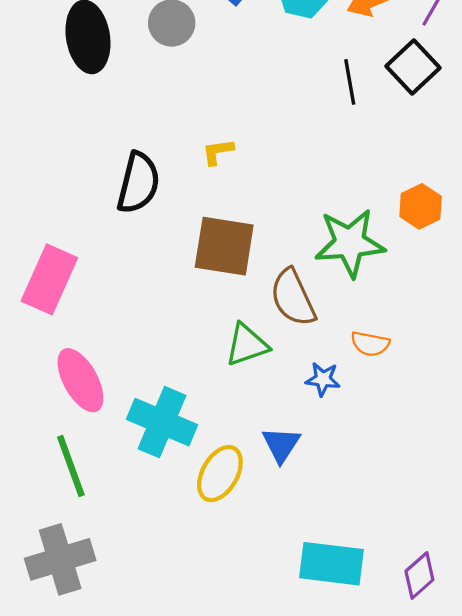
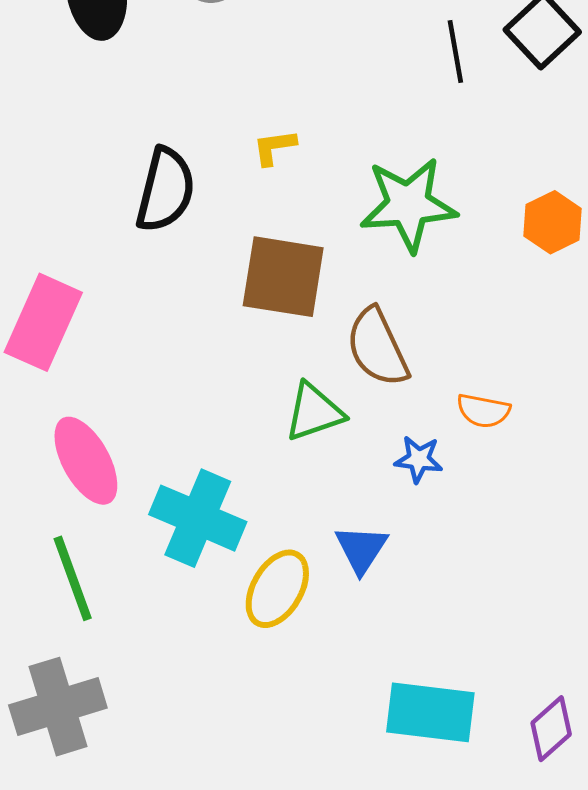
green star: (350, 243) -> (408, 205), moved

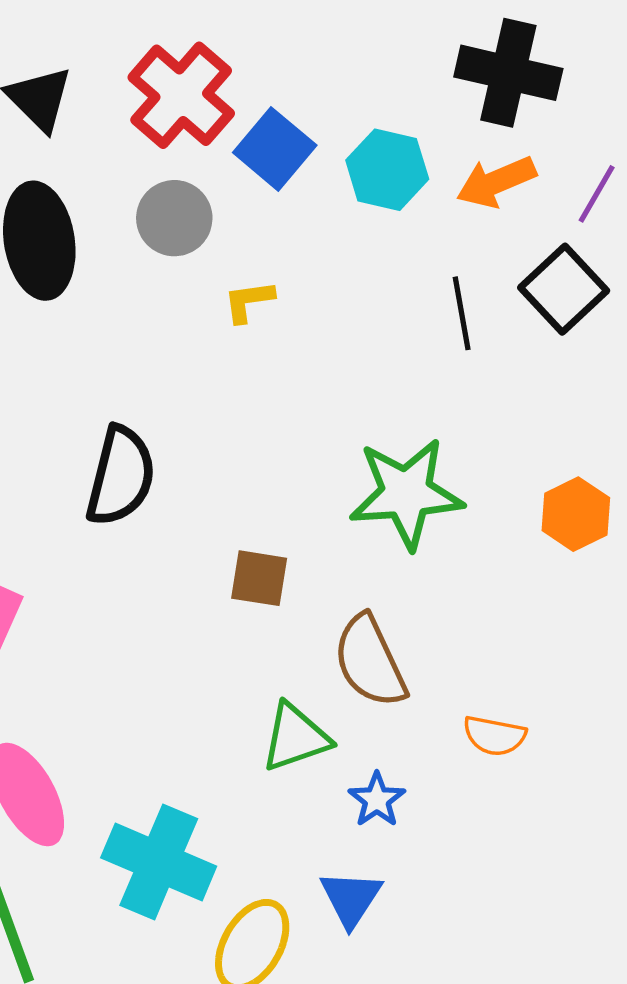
yellow L-shape: (274, 147) -> (249, 301), moved
brown square: (283, 277) -> (259, 578), size x0.6
blue star: (419, 459) -> (377, 800), moved, turned 30

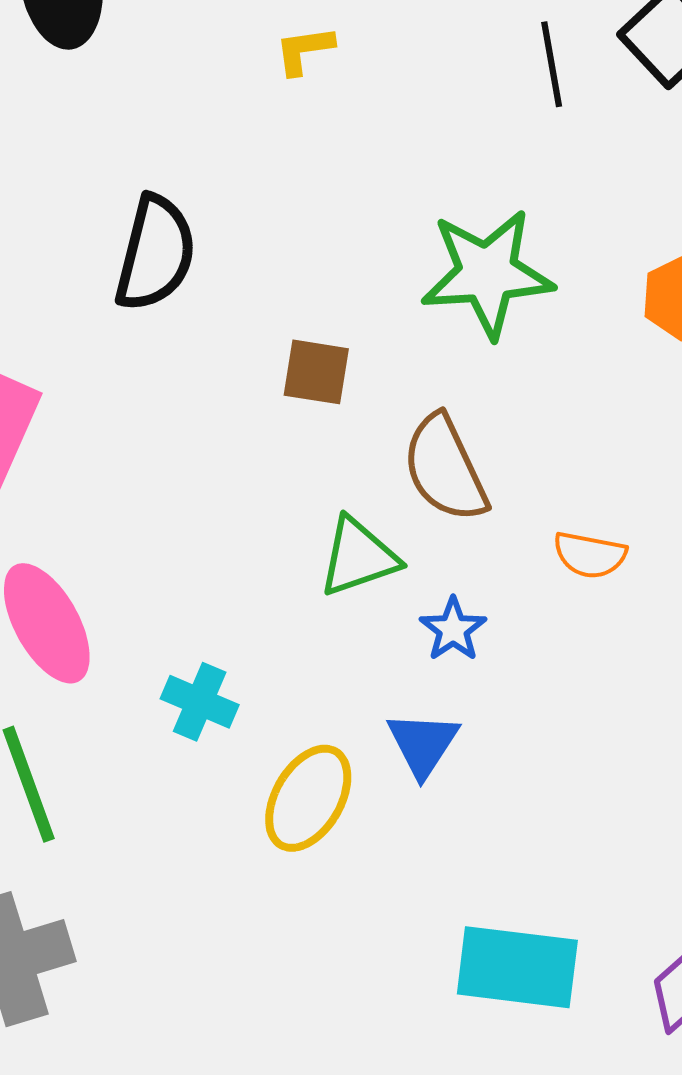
cyan cross: (159, 862) -> (200, 702), size x0.6

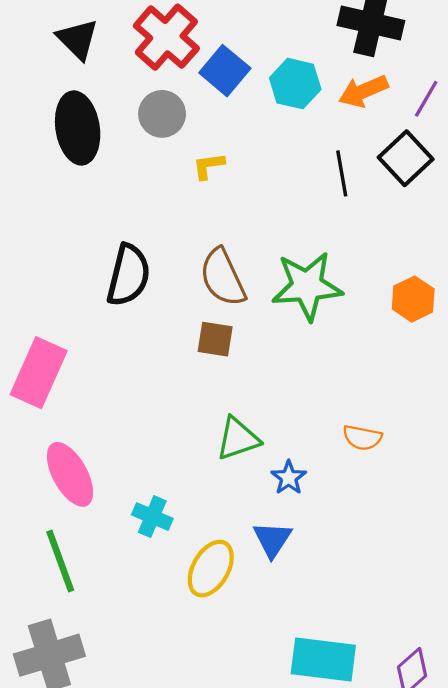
brown semicircle: (445, 468) -> (223, 277), moved

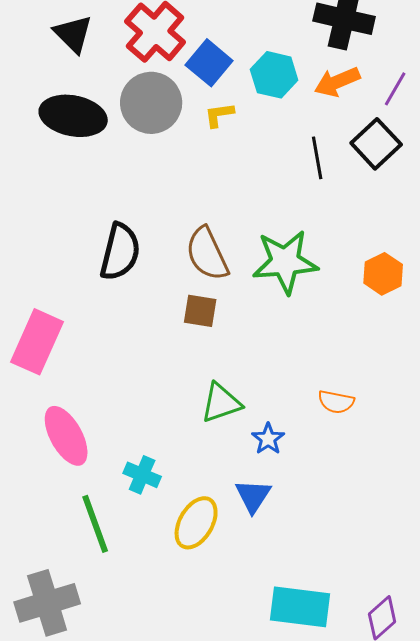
gray circle: (162, 114) -> (151, 103), size x1.4
black ellipse: (78, 128) -> (73, 116), turned -70
yellow L-shape: (209, 166) -> (219, 115), moved
green line: (60, 561) -> (95, 524), moved

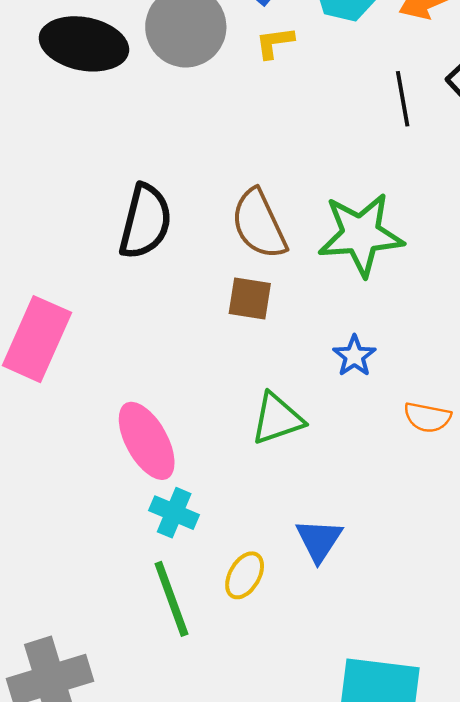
pink ellipse: (66, 436) -> (147, 441), moved
blue star: (268, 439) -> (354, 356), moved
yellow ellipse: (196, 523) -> (245, 575), size x0.7
green line: (95, 524) -> (171, 599), moved

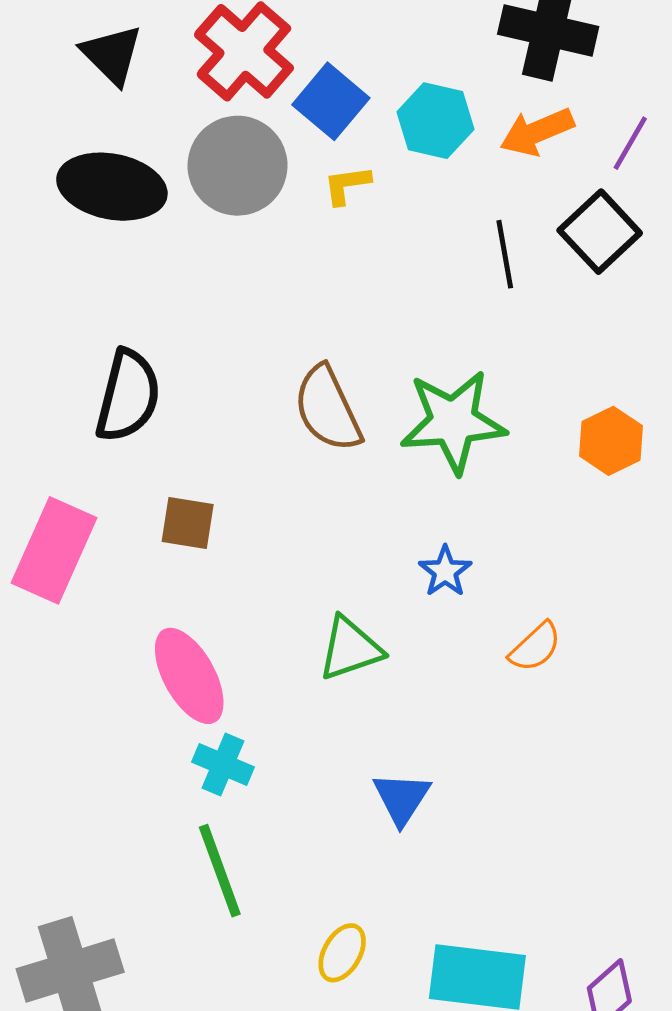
black semicircle: (145, 221) -> (128, 396), moved
brown square: (250, 299) -> (188, 523), moved
orange semicircle: (427, 417) -> (535, 647), turned -54
yellow ellipse: (245, 575) -> (342, 953), moved

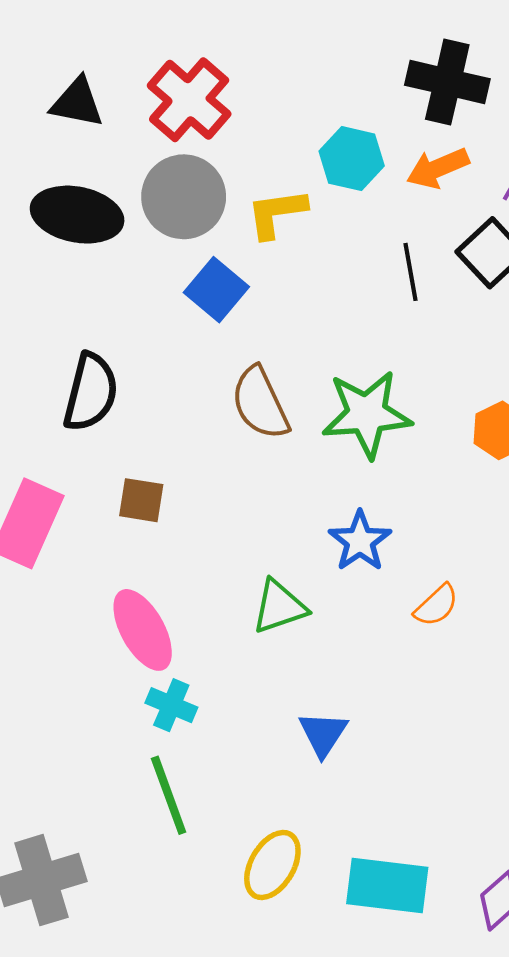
black triangle: (112, 55) -> (77, 102), turned -34
blue square: (331, 101) -> (216, 290), moved
yellow L-shape: (347, 185) -> (277, 213), size x1.5
blue star: (445, 571) -> (360, 541), size x1.4
yellow ellipse: (342, 953) -> (272, 865), size x1.4

